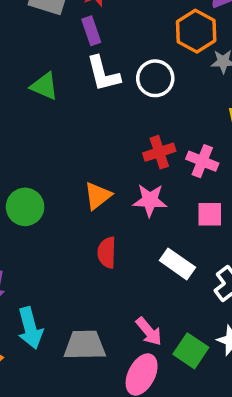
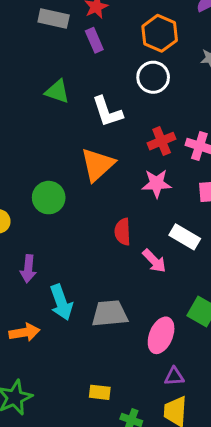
orange hexagon: (196, 31) -> (160, 33), moved
white L-shape: (103, 74) -> (107, 112), moved
orange triangle: (98, 196) -> (98, 165), moved, size x1.4
pink arrow: (149, 331) -> (154, 261), moved

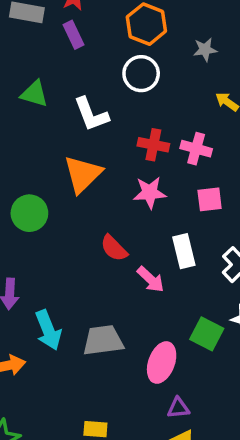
red cross: (162, 141) -> (153, 145), turned 36
red semicircle: (123, 232) -> (114, 248), turned -40
white rectangle: (185, 237) -> (184, 251), turned 48

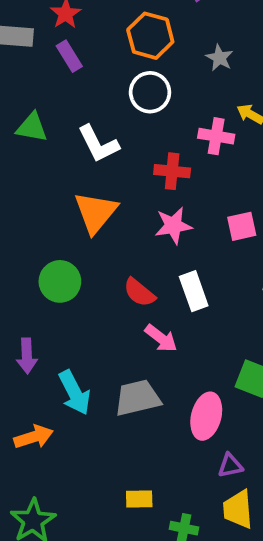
gray star: (205, 50) -> (219, 58), turned -30
pink cross: (196, 149) -> (216, 136), moved
green circle: (29, 213) -> (60, 281), moved
white rectangle: (184, 251) -> (194, 291), moved
pink arrow: (151, 279) -> (161, 338), moved

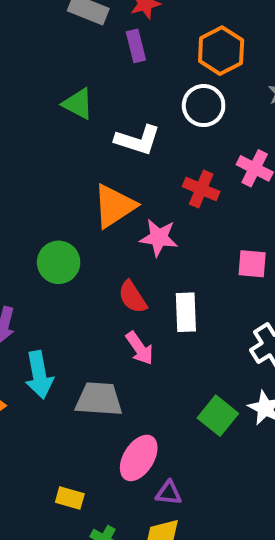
white L-shape: (98, 144) -> (138, 140), turned -63
pink star: (173, 226) -> (159, 238), moved
pink ellipse: (206, 416) -> (139, 458), moved

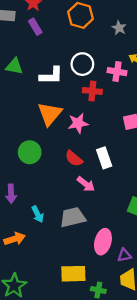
white circle: (204, 106) -> (82, 64), moved
cyan arrow: (39, 375) -> (38, 214), size x0.7
yellow rectangle: (70, 498) -> (73, 274), size x1.6

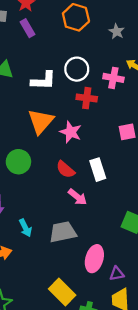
pink star: (78, 123) -> (71, 132), turned 30
yellow rectangle: (73, 274) -> (62, 292), turned 45

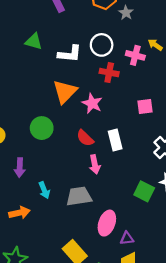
gray star: (117, 31) -> (126, 13), moved
pink arrow: (78, 197) -> (95, 164), turned 36

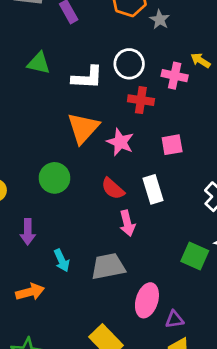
pink square: (145, 107) -> (172, 145), moved

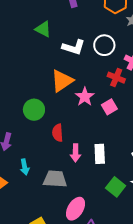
red cross: (141, 100) -> (116, 78), moved
pink square: (172, 145) -> (109, 107), moved, turned -35
red semicircle: (113, 189) -> (58, 133), moved, turned 30
white rectangle: (153, 189) -> (100, 154), moved

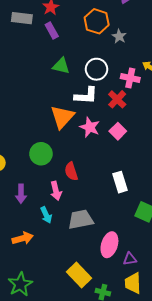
green triangle: (43, 29) -> (61, 66), moved
white L-shape: (74, 47) -> (86, 96), moved
red cross: (116, 78) -> (117, 99), turned 36
pink arrow: (76, 153) -> (56, 191), moved

